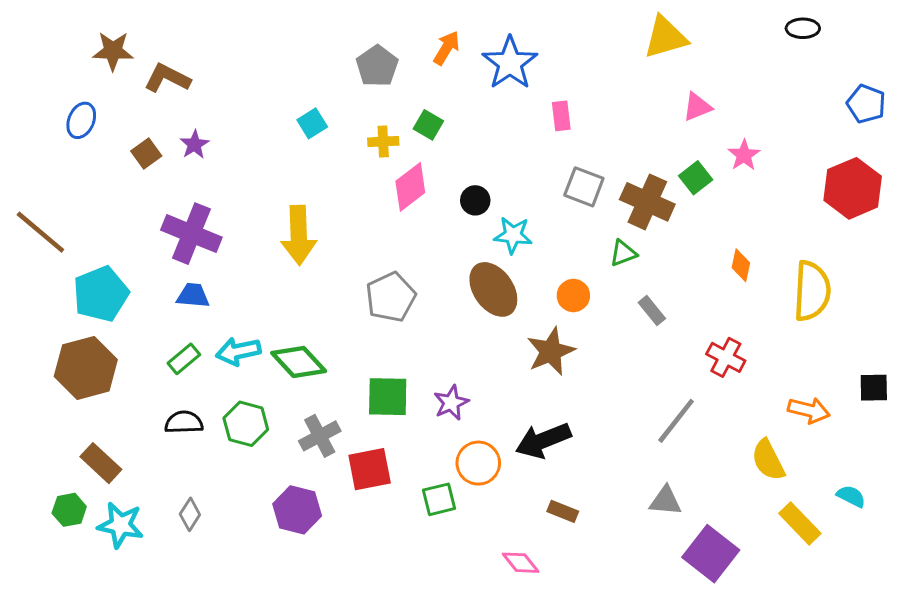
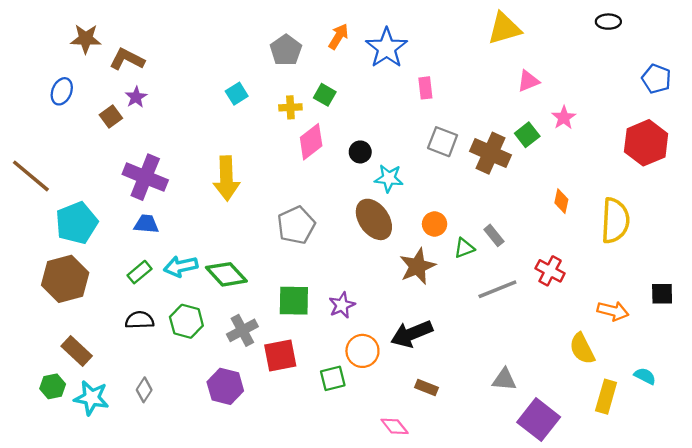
purple star: (194, 145) -> (136, 97), moved
green triangle: (623, 253) -> (464, 248), moved
gray line: (676, 421) -> (497, 289), moved, turned 30
yellow rectangle: (800, 523) -> (606, 397), turned 60

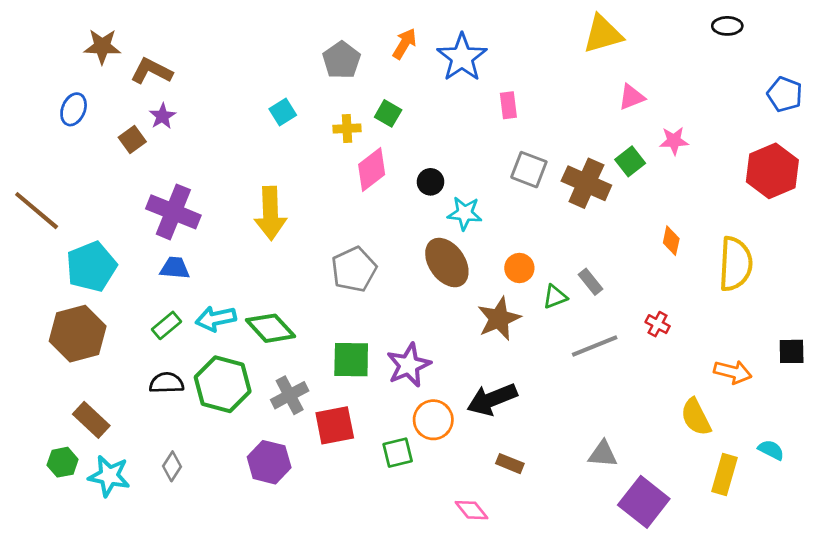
pink star: (564, 118) -> (674, 141), turned 30
red cross: (550, 271) -> (658, 324), size x0.7
purple star: (342, 305) -> (409, 365), size x1.4
green hexagon: (186, 321) -> (223, 384), size x1.4

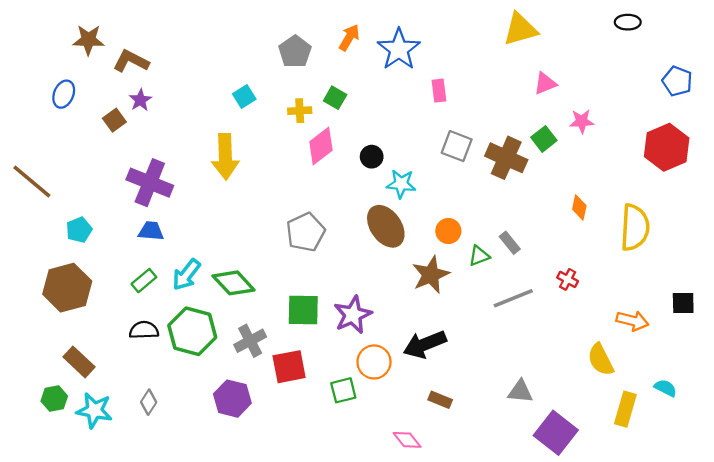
yellow arrow: (270, 213) -> (225, 157), moved
cyan pentagon: (91, 267) -> (79, 230), size x0.6
cyan arrow: (216, 319) -> (186, 275), turned -40

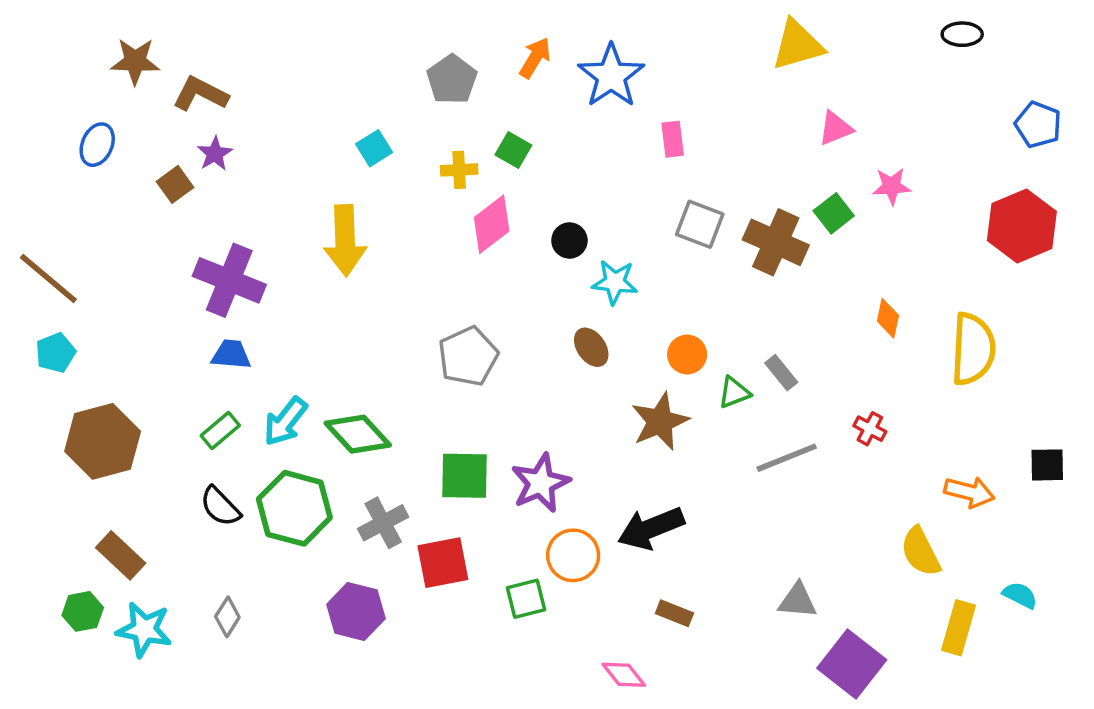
brown ellipse: (386, 226) -> (591, 347), size x0.6
cyan pentagon: (79, 230) -> (56, 353), moved
black semicircle: (144, 330) -> (220, 507), turned -132

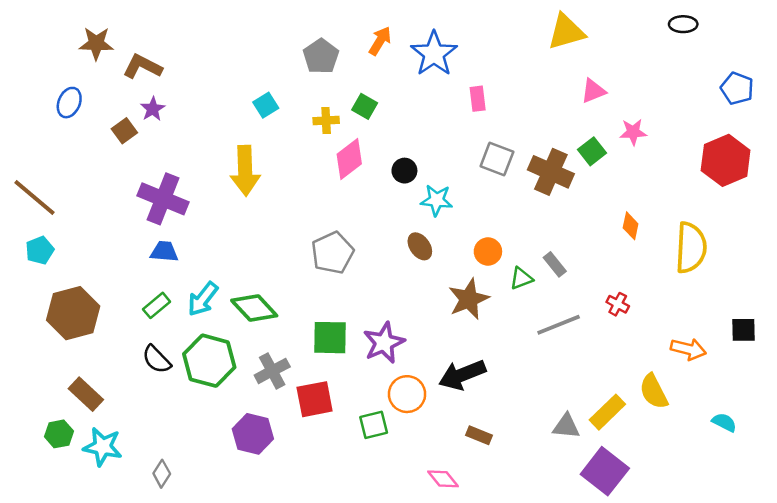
gray diamond: (227, 617) -> (162, 474), moved
yellow rectangle: (959, 628) -> (607, 412), moved, turned 30

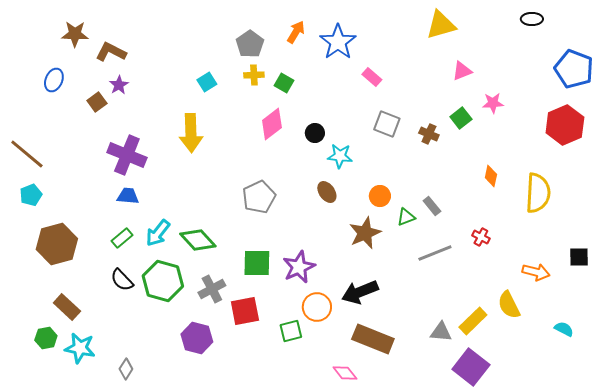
blue pentagon: (737, 88) -> (574, 69), size x1.5
pink rectangle: (478, 99) -> (372, 77), turned -42
yellow cross: (326, 120) -> (254, 75), moved
brown cross: (551, 172) -> (429, 134), size x0.6
brown rectangle: (479, 435) -> (373, 339), size x2.0

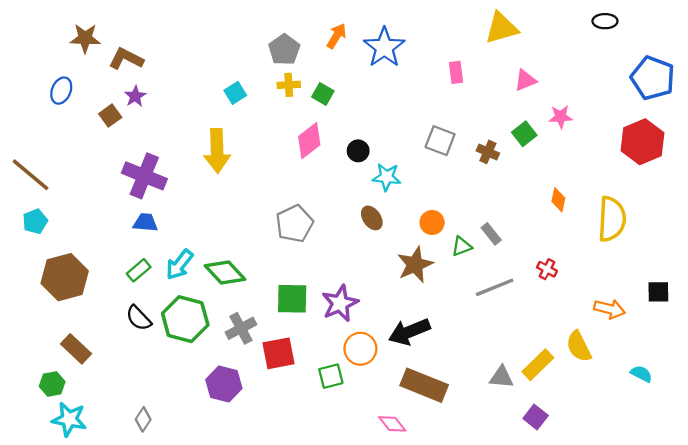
pink rectangle: (372, 77) -> (456, 72), moved, turned 42
cyan star: (80, 348) -> (69, 419), moved
purple square: (471, 367) -> (536, 417), size x0.6

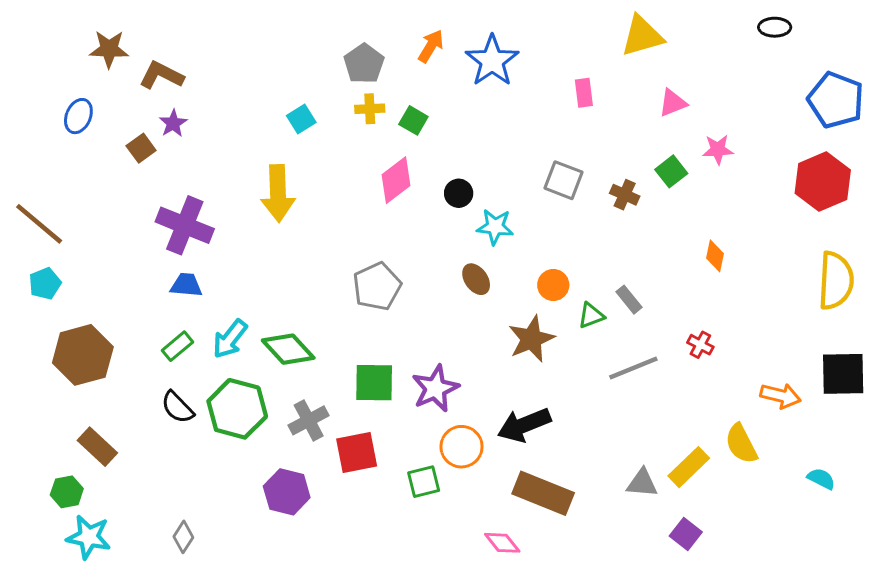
yellow semicircle: (612, 219) -> (836, 281), moved
black square: (658, 292) -> (843, 374), size x1.6

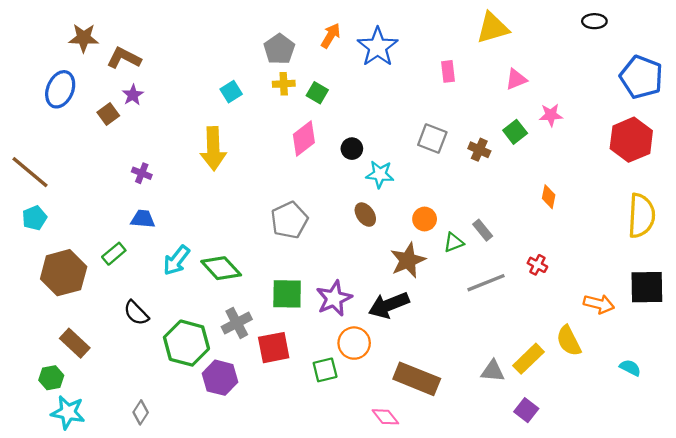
blue ellipse: (78, 116) -> (60, 89), size x1.4
purple cross: (185, 225) -> (142, 173), size x0.5
green rectangle: (177, 346) -> (114, 254), moved
green hexagon: (237, 409) -> (186, 343), moved
black arrow: (524, 425) -> (389, 305), moved

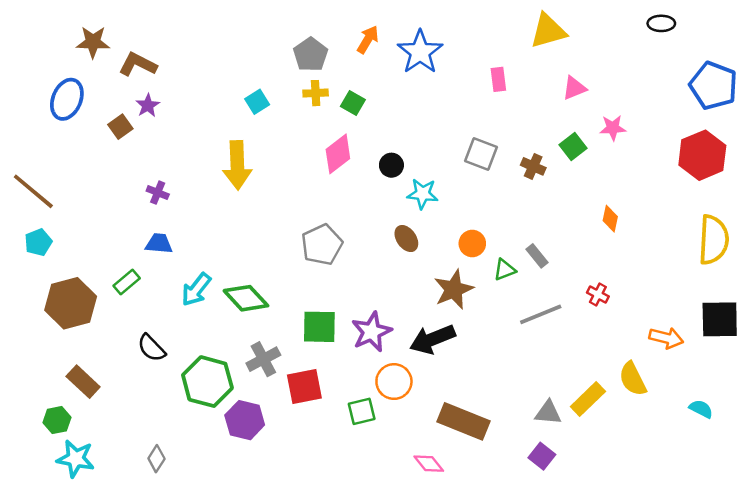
purple square: (526, 410) -> (542, 456), moved

